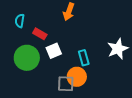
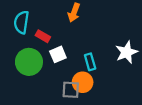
cyan semicircle: (20, 21) -> (21, 22), size x1.5

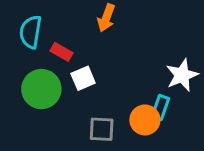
cyan rectangle: (90, 62) -> (160, 108), moved, turned 35
orange circle: (83, 82) -> (145, 120), moved

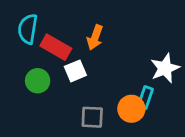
orange arrow: (106, 18) -> (95, 37), moved
red rectangle: (61, 52) -> (56, 47), size x1.5
green circle: (41, 89) -> (38, 81), size x0.7

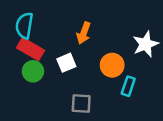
red rectangle: (56, 47) -> (30, 49), moved
white star: (165, 68) -> (146, 44), moved
orange circle: (131, 109) -> (112, 65), moved

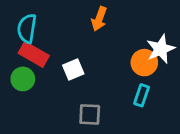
orange arrow: (84, 33) -> (99, 19), moved
orange circle: (112, 65) -> (144, 63), moved
green circle: (33, 71) -> (23, 79), moved

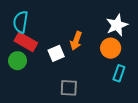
orange arrow: (99, 19) -> (76, 41), moved
white star: (161, 49) -> (117, 25), moved
cyan rectangle: (142, 95) -> (119, 73), moved

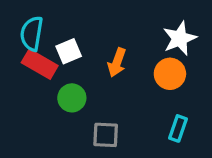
white square: (56, 53) -> (69, 51), moved
green circle: (18, 61) -> (72, 98), moved
cyan rectangle: (119, 73) -> (178, 128), moved

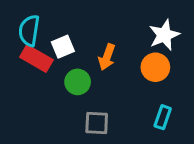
green circle: (72, 98) -> (78, 82), moved

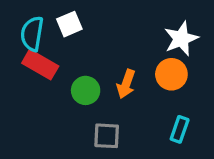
white square: (63, 47) -> (69, 24), moved
orange arrow: (107, 57) -> (126, 84), moved

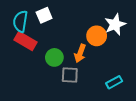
orange circle: (171, 74) -> (97, 36), moved
cyan rectangle: (180, 129) -> (114, 82), turned 42
gray square: (107, 136) -> (70, 75), moved

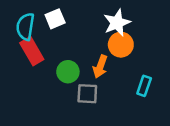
white star: (115, 25) -> (117, 23), moved
red rectangle: (26, 41) -> (32, 51), turned 30
cyan rectangle: (114, 82) -> (144, 86), moved, turned -42

